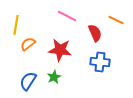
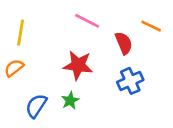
orange semicircle: (28, 44) -> (14, 68), moved
blue cross: (100, 62) -> (130, 81), turned -30

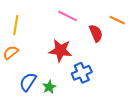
blue cross: (130, 81) -> (82, 73), moved
green star: (70, 101) -> (49, 87), moved

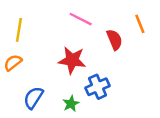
orange line: (117, 20) -> (140, 24), turned 42
green star: (49, 87) -> (71, 104), moved

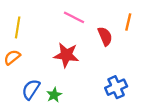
orange line: (140, 24) -> (128, 22), turned 35
blue cross: (98, 87) -> (116, 87), moved
green star: (71, 104) -> (54, 95), moved

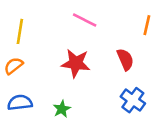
red semicircle: (105, 36) -> (125, 59), moved
blue cross: (116, 87) -> (133, 100), turned -30
blue semicircle: (31, 89) -> (20, 103), moved, turned 50

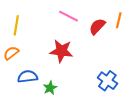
red semicircle: (125, 59) -> (97, 26), moved, turned -114
blue semicircle: (20, 103) -> (28, 77), moved

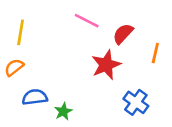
orange line: (119, 20) -> (155, 53), moved
red star: (61, 51) -> (106, 65), moved, turned -30

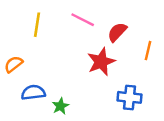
yellow line: (21, 32) -> (37, 25), moved
blue cross: (136, 102) -> (130, 97), turned -30

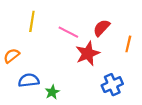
pink line: (83, 20) -> (68, 32), moved
blue cross: (130, 97) -> (112, 85), turned -30

